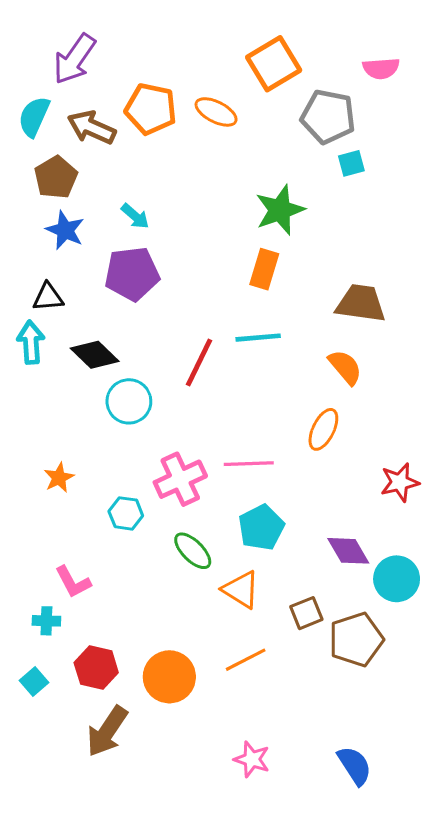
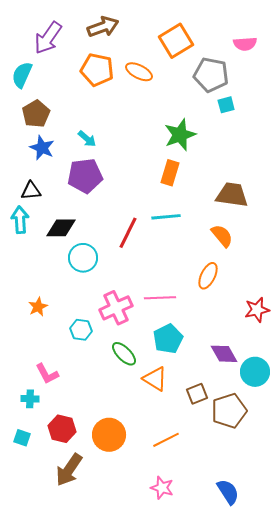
brown arrow: (92, 128) -> (103, 27), moved, turned 136
black diamond: (95, 355) -> (61, 228), turned -44
orange line: (246, 660) -> (166, 440), moved
cyan square: (34, 682) -> (22, 438), turned -30

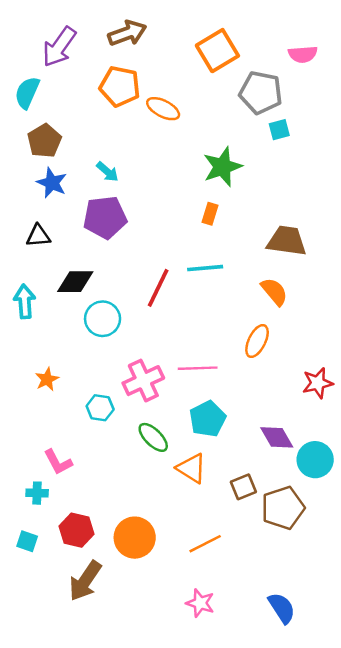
orange ellipse: (139, 72) -> (163, 109), moved
orange rectangle: (170, 173) -> (210, 214), size x0.7
cyan arrow: (20, 220) -> (25, 301), moved

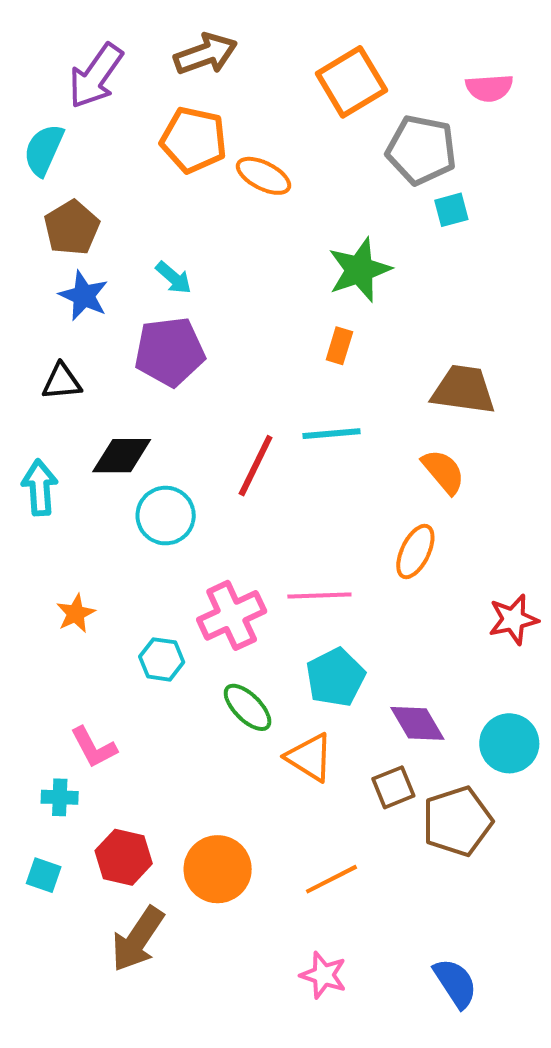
purple diamond: (277, 437) -> (417, 723), moved

